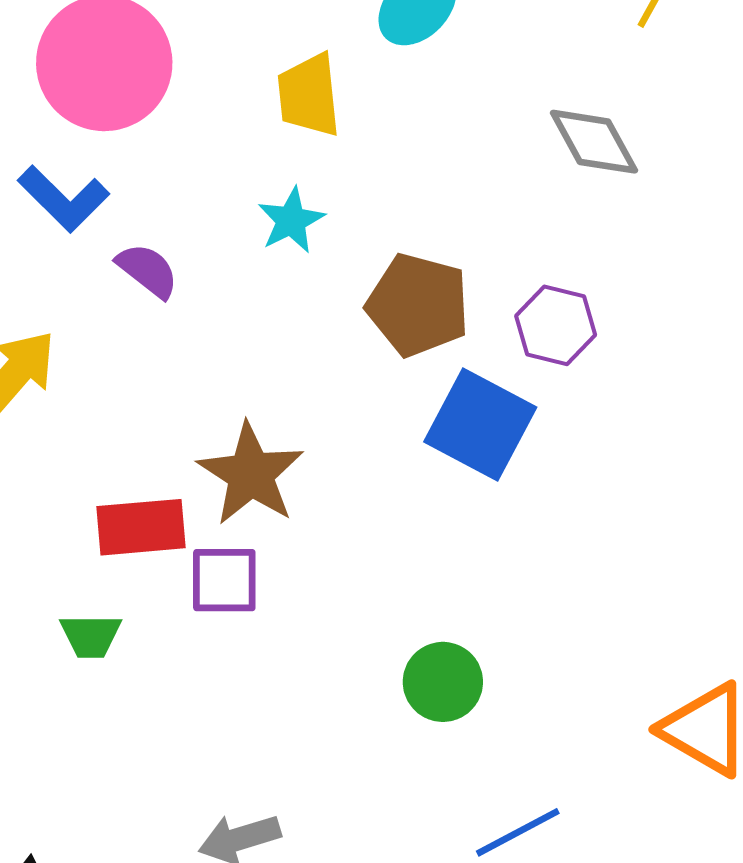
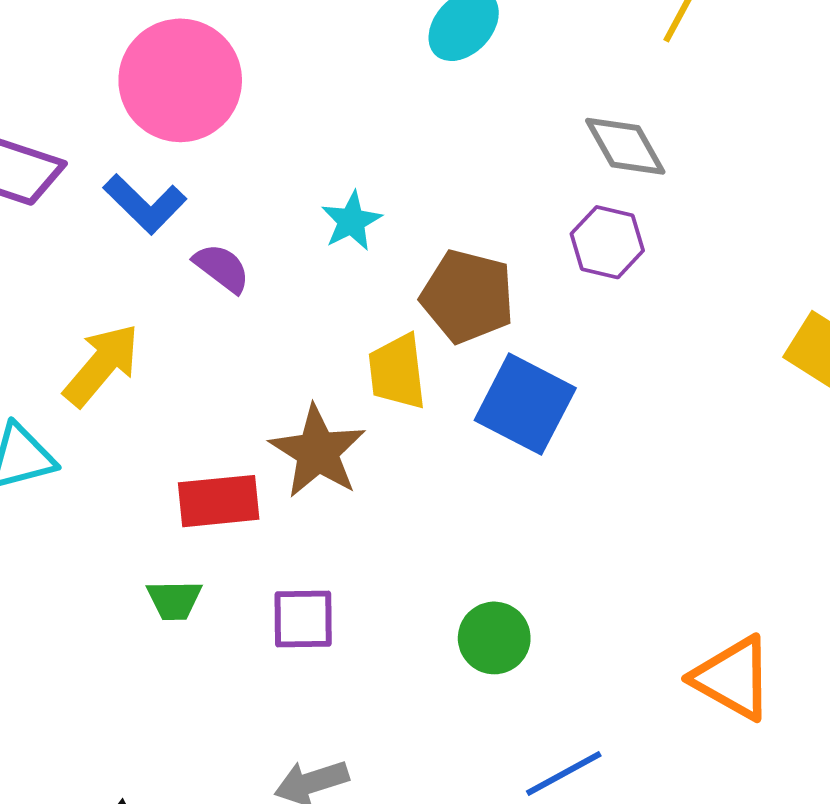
yellow trapezoid: (309, 95) -> (397, 372), moved
purple hexagon: (556, 325) -> (607, 242), moved
purple square: (224, 580) -> (303, 619), moved

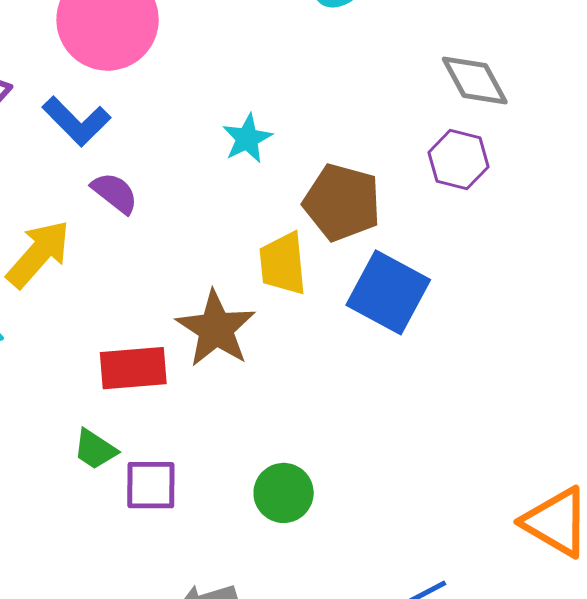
purple semicircle: (222, 268) -> (115, 193), moved
green trapezoid: (174, 600) -> (95, 449), turned 33
purple square: (303, 619) -> (151, 485), moved
green circle: (494, 638) -> (284, 493), moved

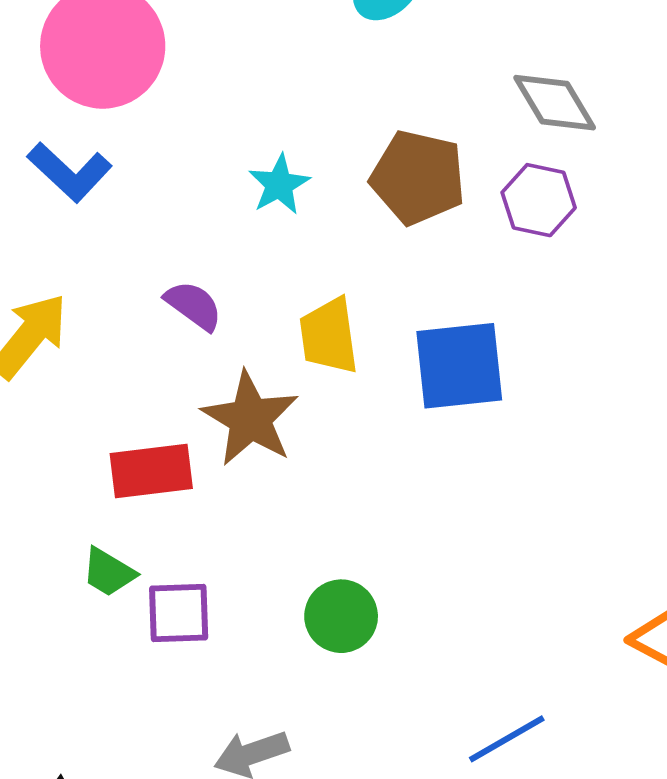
purple semicircle: (115, 193) -> (194, 305), moved
brown pentagon: (342, 202) -> (418, 177), moved
blue square: (388, 292) -> (459, 366), turned -32

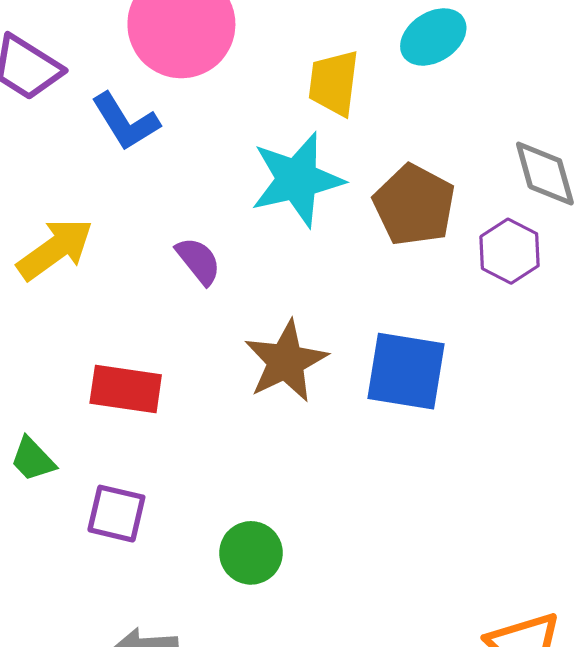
cyan star: (279, 185) -> (297, 180), size x1.8
yellow trapezoid: (329, 336) -> (334, 83), moved
brown star: (250, 419) -> (286, 361), moved
green trapezoid: (109, 572) -> (33, 459), moved

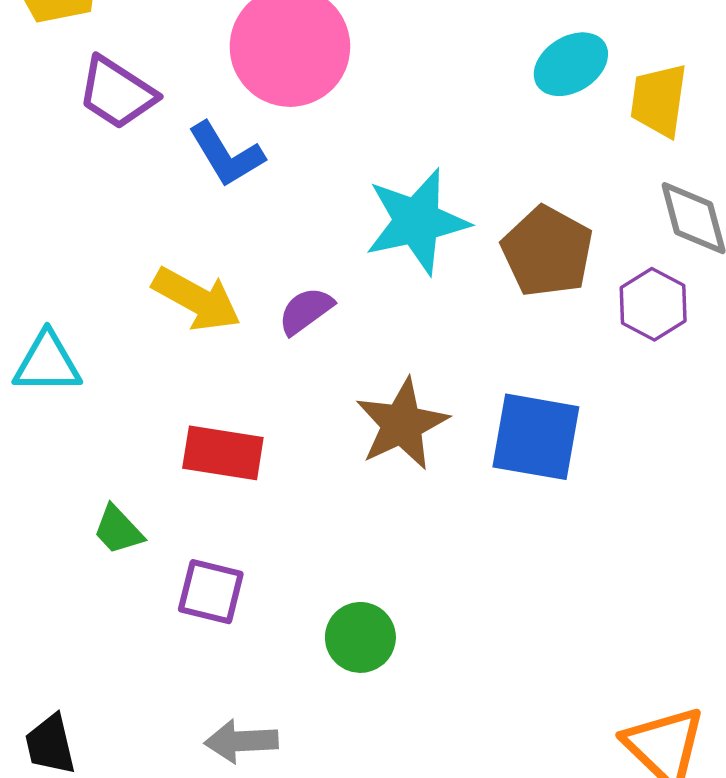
yellow trapezoid: (334, 83) -> (659, 100), moved
yellow arrow: (55, 249) -> (197, 299), moved, turned 64
purple semicircle: (198, 261) -> (306, 311), turned -88

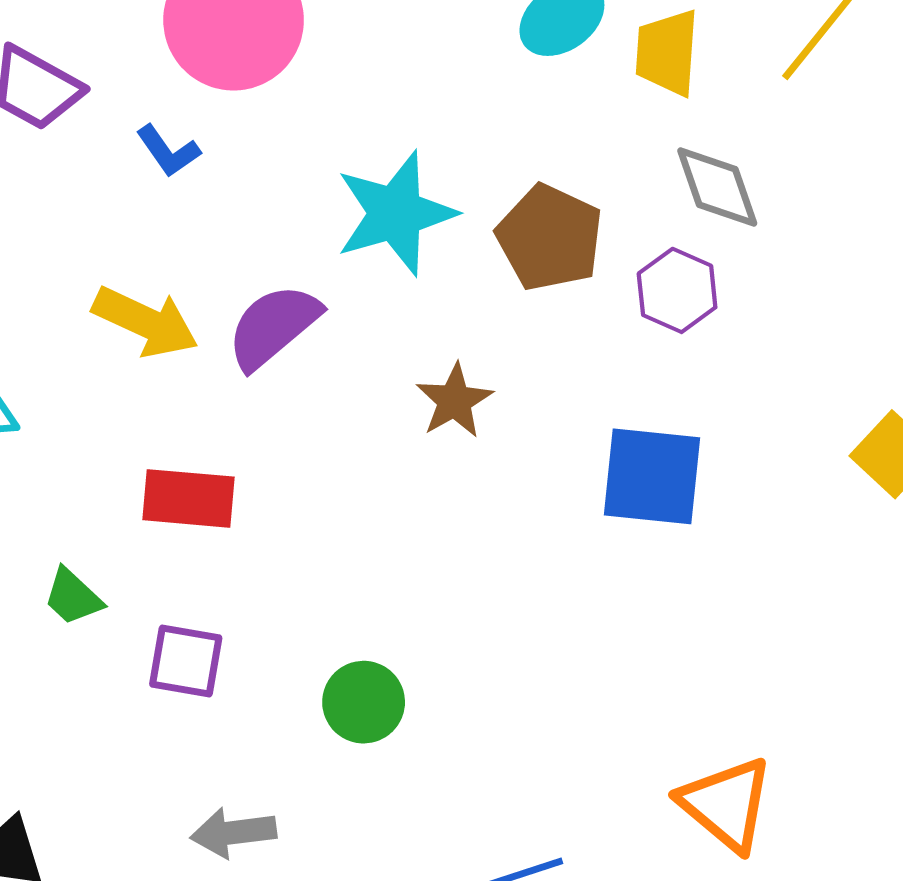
blue L-shape: (226, 154) -> (168, 151), size x0.7
purple semicircle: (306, 311) -> (273, 326), size x1.5
brown star: (402, 424) -> (454, 401), moved, size x0.7
blue square: (536, 437) -> (652, 476), moved

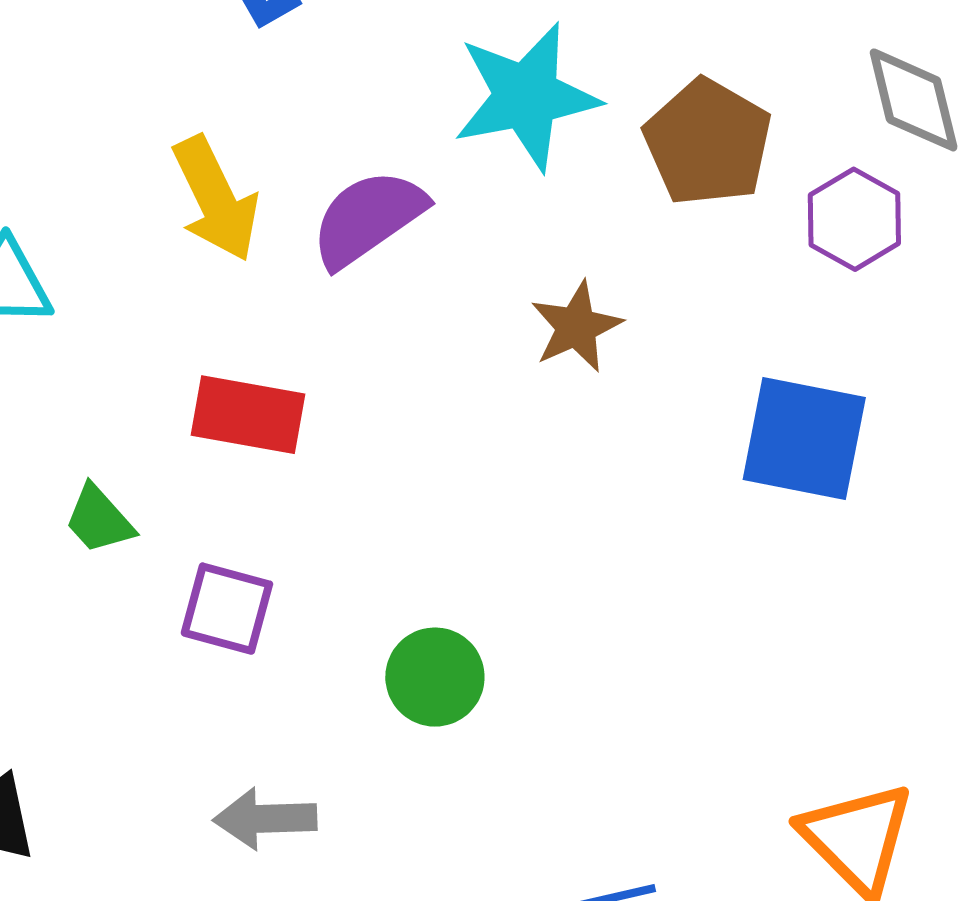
yellow arrow: (145, 322) -> (216, 199), turned 34

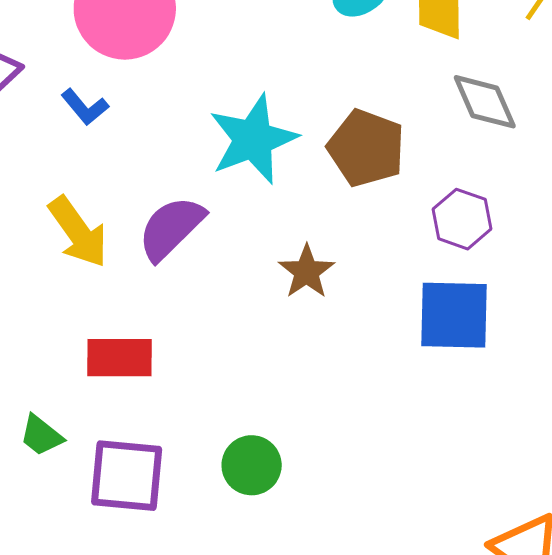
purple hexagon: (854, 219) -> (462, 219), moved
purple square: (227, 609) -> (127, 476), size x1.4
green circle: (435, 677) -> (252, 465), moved

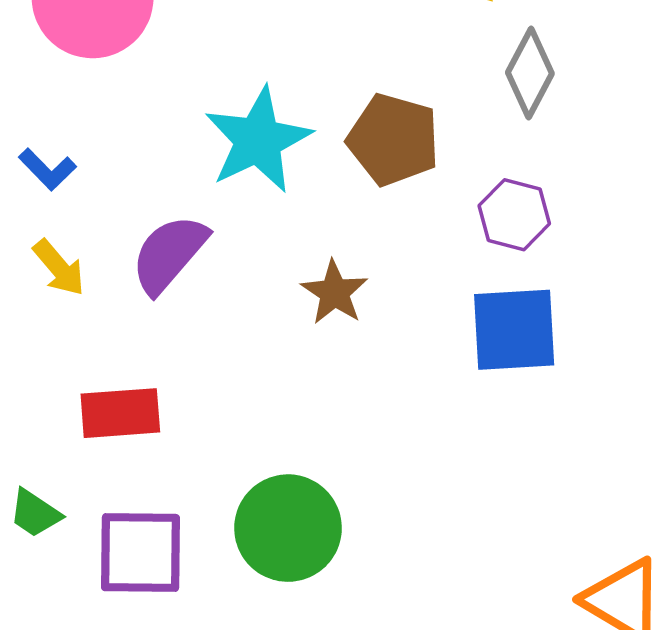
gray diamond: (485, 102) -> (530, 73), turned 56
blue L-shape: (85, 107) -> (47, 169), moved
yellow arrow: (78, 232) -> (59, 268), size x0.7
green circle: (252, 465) -> (288, 528), size x1.5

